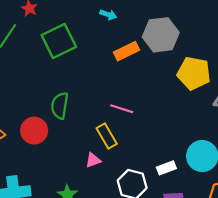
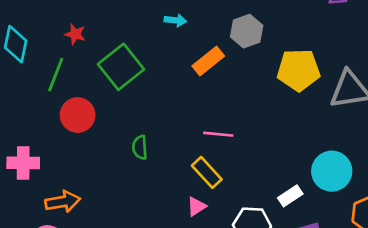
gray hexagon: (161, 35) -> (247, 31), size x0.7
green semicircle: (60, 106) -> (140, 147), size x0.7
red circle: (34, 131) -> (78, 115), moved

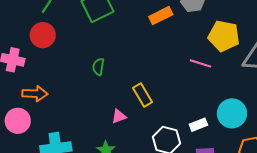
red circle: (78, 115) -> (43, 35), moved
pink line: (218, 134) -> (201, 63), moved
pink triangle: (196, 206) -> (119, 116), moved

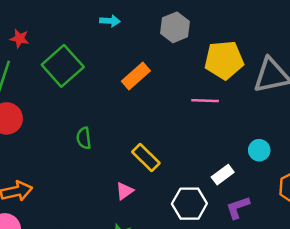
orange rectangle: (161, 16) -> (136, 76), moved
cyan circle: (232, 113) -> (259, 150), size x0.6

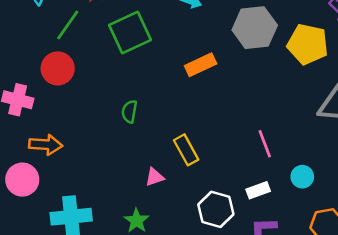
gray hexagon: (175, 27) -> (255, 28), size x1.4
yellow pentagon: (224, 60) -> (308, 44), moved
pink line: (205, 101) -> (265, 144), moved, turned 50

